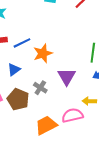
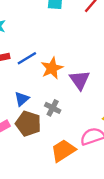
blue triangle: (14, 70) -> (22, 99), moved
purple triangle: (67, 77) -> (80, 80), moved

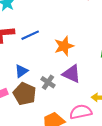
orange star: (52, 68) -> (64, 46), moved
purple triangle: (80, 80) -> (72, 74), moved, turned -36

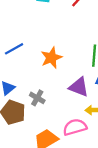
purple triangle: (72, 74) -> (79, 87), moved

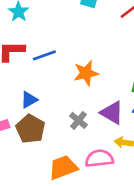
gray cross: (37, 98) -> (78, 120), moved

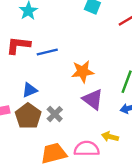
purple triangle: (112, 113) -> (93, 99), moved
gray cross: (78, 120) -> (55, 114), moved

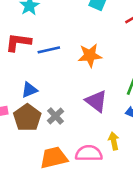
orange star: (83, 72) -> (90, 55), moved
yellow arrow: (110, 137) -> (114, 141), turned 63

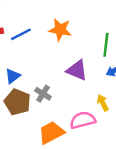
orange star: (90, 55) -> (60, 30), turned 30

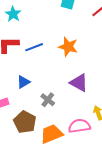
brown pentagon: (17, 102) -> (25, 122), moved

